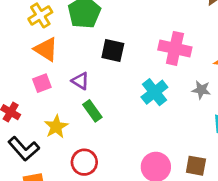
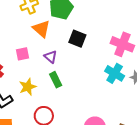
orange triangle: (46, 49) -> (41, 29), moved
cyan cross: (154, 92) -> (115, 73), moved, turned -30

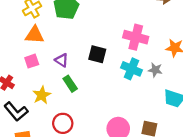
orange triangle: (41, 29) -> (35, 35), moved, turned -30
black square: (77, 39) -> (97, 54), moved

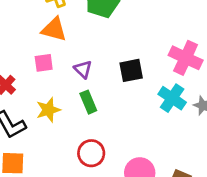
black square: (97, 54) -> (131, 70), turned -36
red circle: (63, 123) -> (91, 153), moved

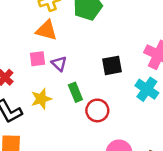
purple triangle: (83, 69) -> (59, 64), moved
red circle: (91, 153) -> (97, 110), moved

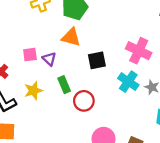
orange triangle: (46, 30) -> (71, 37), moved

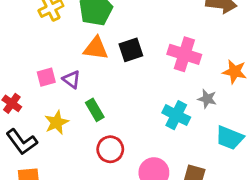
black square: (97, 60) -> (131, 50), moved
cyan cross: (128, 82) -> (176, 115), moved
red circle: (84, 101) -> (110, 149), moved

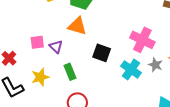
black square: (131, 50) -> (102, 53), moved, turned 30
gray star: (207, 99) -> (155, 65), moved
cyan cross: (176, 115) -> (131, 69), moved

